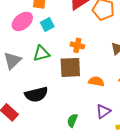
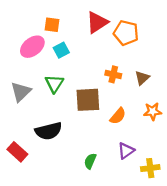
orange cross: (77, 45) -> (113, 74), moved
green triangle: (41, 53) -> (54, 84), turned -42
orange semicircle: (96, 81) -> (118, 116), turned 119

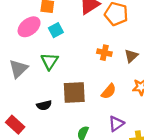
brown square: (88, 100) -> (74, 92), moved
black semicircle: (49, 131) -> (44, 105), size x0.6

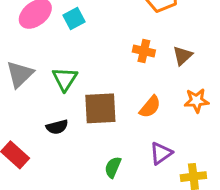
green triangle: (50, 61) -> (65, 79), moved

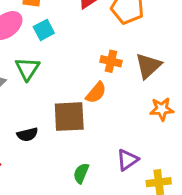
brown triangle: (183, 56) -> (148, 66), size x1.4
green triangle: (65, 79) -> (27, 69), moved
orange semicircle: (150, 107) -> (96, 93), moved

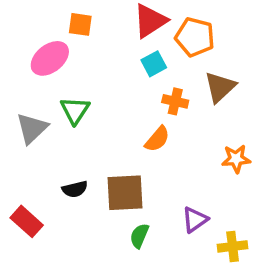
cyan square: (44, 30) -> (154, 64), moved
brown triangle: (148, 66) -> (220, 87), moved
brown square: (69, 117) -> (125, 193), moved

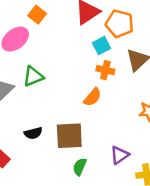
orange square: (80, 24) -> (37, 15), turned 30
cyan square: (154, 64) -> (102, 46), moved
green triangle: (75, 110) -> (33, 76), turned 35

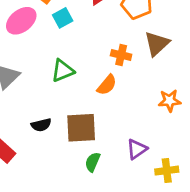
cyan square: (102, 46) -> (63, 18), moved
green triangle: (33, 76) -> (63, 71), moved

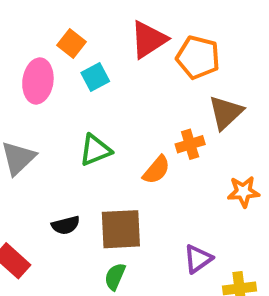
pink ellipse: (21, 21) -> (38, 81), turned -44
orange cross: (121, 55) -> (190, 144), moved, turned -30
green semicircle: (93, 162) -> (115, 277), moved

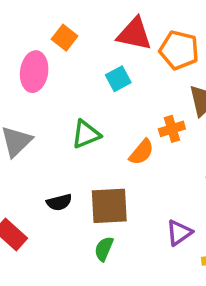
red triangle: (149, 40) -> (134, 34), turned 45
cyan square: (95, 77) -> (118, 79), moved

